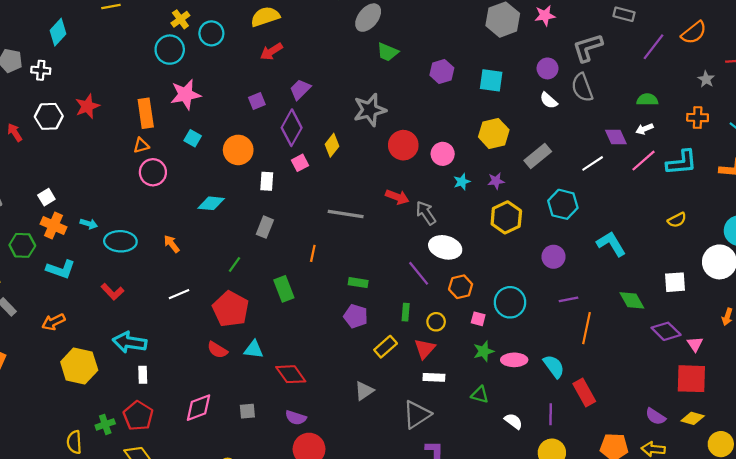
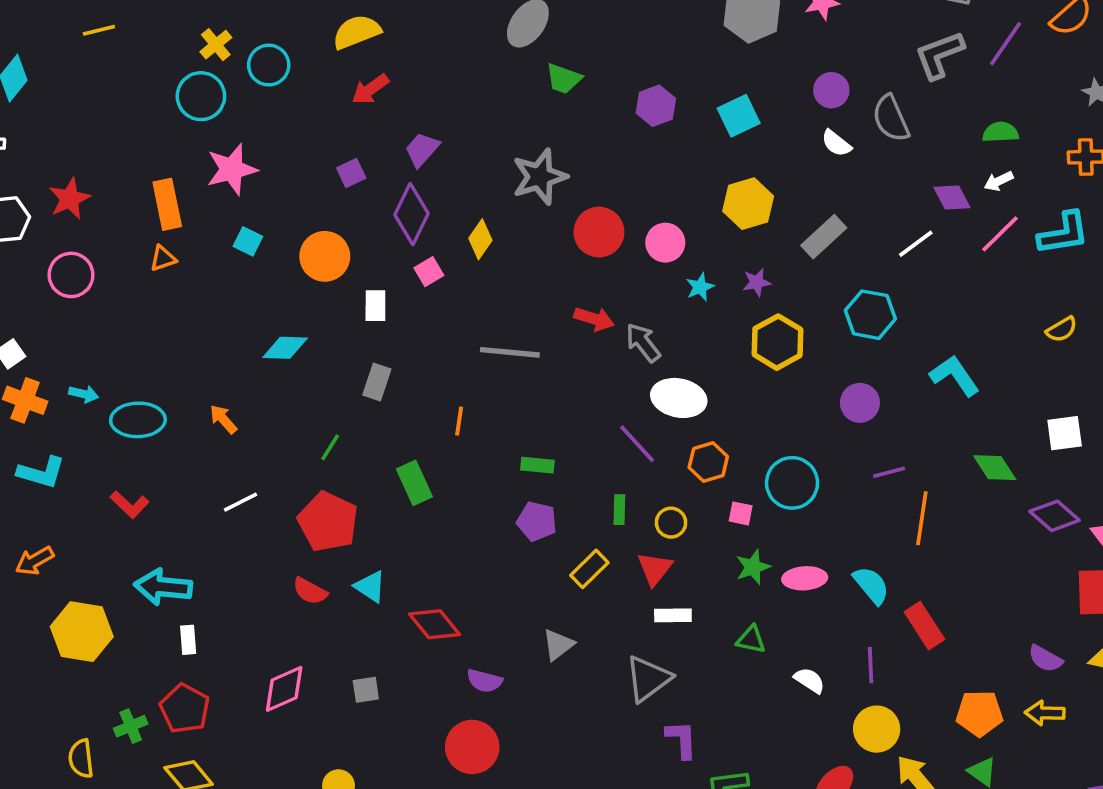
gray L-shape: (588, 48) -> (939, 55), moved
cyan square: (491, 80) -> (739, 116), turned -30
pink circle: (153, 172) -> (71, 275), moved
cyan triangle: (254, 349) -> (370, 587), turned 30
purple semicircle: (296, 418) -> (485, 681), moved

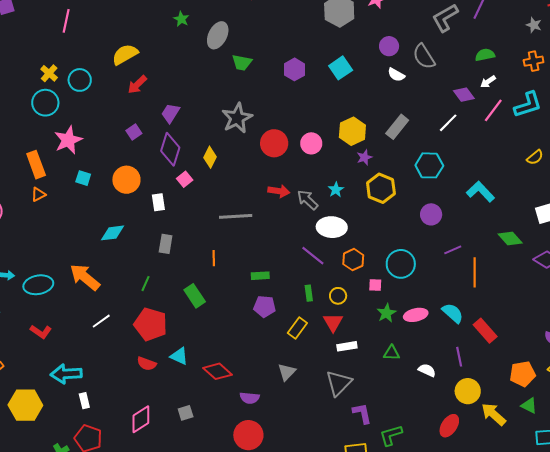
yellow hexagon: (748, 204) -> (352, 131), moved
cyan star: (700, 287) -> (336, 190), moved
orange arrow: (223, 419) -> (85, 277), size x1.8

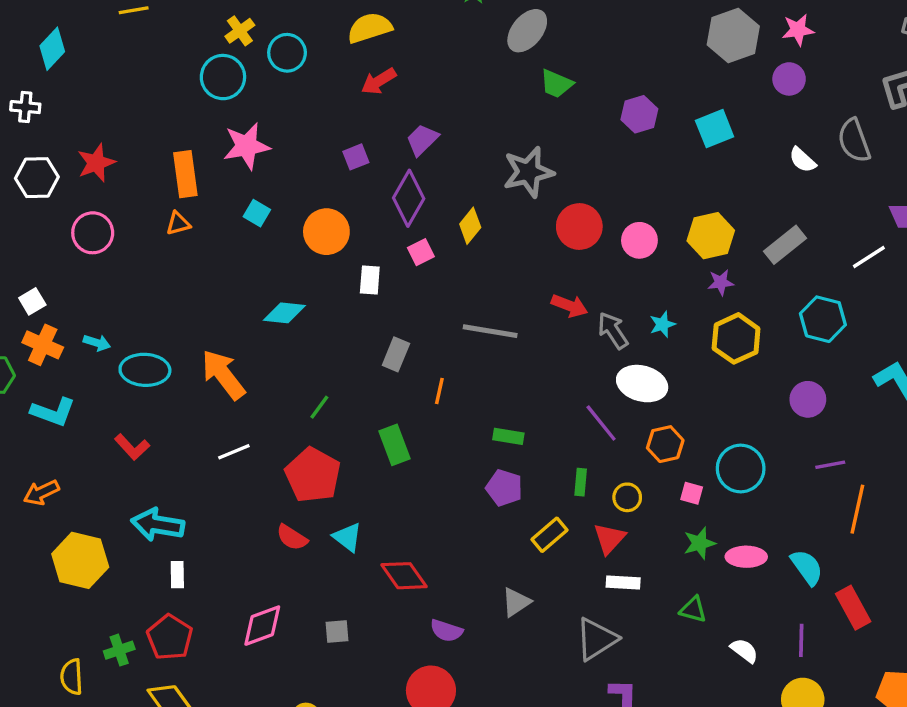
purple circle: (389, 46) -> (789, 79), moved
gray rectangle: (166, 244) -> (396, 354), moved

